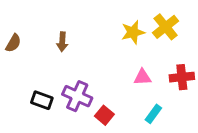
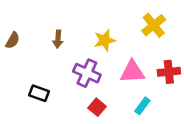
yellow star: (133, 32) -> (105, 40), moved
pink triangle: (142, 77) -> (132, 72), size x1.5
purple cross: (77, 96) -> (87, 73), moved

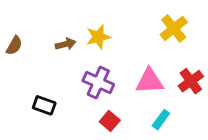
brown arrow: (58, 39) -> (66, 44), turned -108
yellow star: (105, 40) -> (98, 37), moved
red cross: (169, 72) -> (191, 81), turned -30

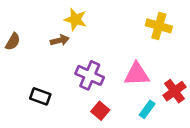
yellow cross: (174, 28) -> (159, 26), turned -35
yellow star: (98, 37) -> (75, 19), moved, turned 30
red cross: (191, 81) -> (174, 91), moved

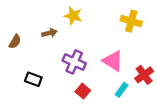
yellow star: (75, 19) -> (73, 16), moved
brown semicircle: (13, 42) -> (15, 42), moved
pink triangle: (137, 74) -> (113, 61), turned 35

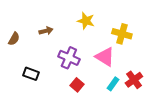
yellow star: (73, 16) -> (86, 21), moved
yellow cross: (131, 21) -> (122, 34), moved
red cross: (144, 75) -> (134, 80), moved

